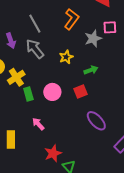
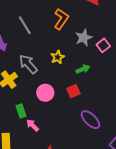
pink square: (110, 27) -> (103, 45), moved, turned -32
gray arrow: (35, 49) -> (28, 64), moved
green rectangle: (28, 94) -> (21, 111), moved

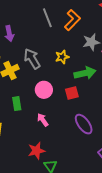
gray line: (25, 25) -> (47, 18), moved
green arrow: (83, 69) -> (85, 73), size x1.5
pink arrow: (33, 125) -> (43, 120), moved

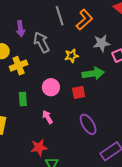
gray arrow: (32, 59) -> (41, 42), moved

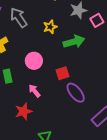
red square: (79, 92) -> (63, 73), moved
red star: (39, 147) -> (24, 111), moved

